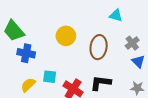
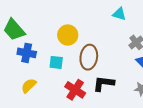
brown ellipse: (99, 47) -> (89, 57), moved
cyan square: (50, 77) -> (56, 62), moved

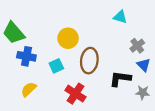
cyan square: (56, 62) -> (56, 66), turned -32
black L-shape: (104, 83) -> (120, 79), moved

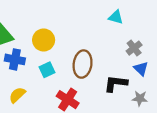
yellow circle: (68, 38) -> (44, 40), moved

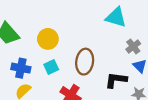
cyan triangle: (116, 17) -> (116, 17), size x1.5
blue cross: (15, 59) -> (21, 68), moved

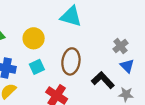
cyan triangle: (116, 17) -> (71, 16), moved
black L-shape: (116, 80) -> (103, 80), turned 40

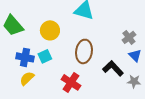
cyan square: (37, 67) -> (45, 56), moved

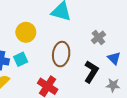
gray cross: (129, 37) -> (98, 37), moved
black L-shape: (113, 68) -> (91, 72), turned 75

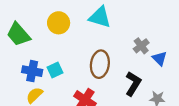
yellow circle: (26, 32) -> (59, 23), moved
blue triangle: (114, 58) -> (160, 58), moved

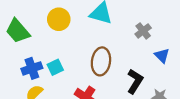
gray cross: (141, 46) -> (143, 31), moved
blue cross: (32, 71) -> (32, 68), turned -30

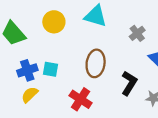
cyan square: (55, 67) -> (50, 69), turned 35

